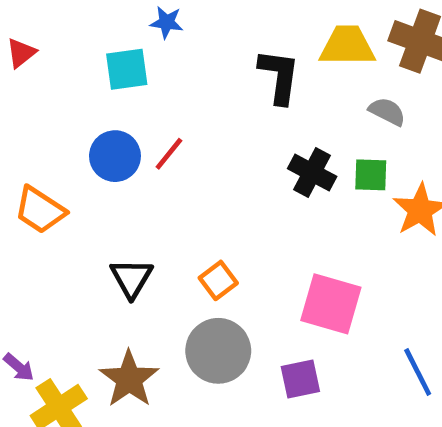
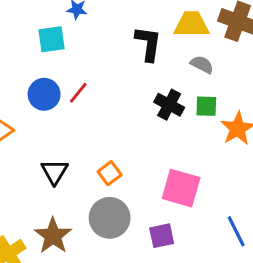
gray semicircle: (387, 112) -> (202, 65), moved

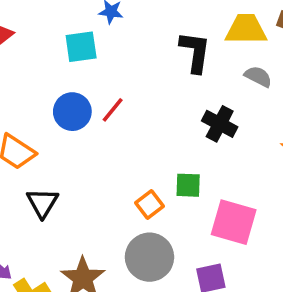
green square: (206, 106) -> (188, 185), moved
black triangle: (55, 172) -> (43, 203), moved

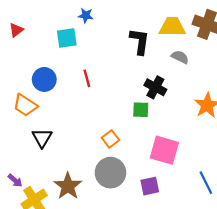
red line: (113, 110) -> (87, 78), turned -54
blue circle: (72, 112) -> (44, 79), moved
green square: (188, 185) -> (141, 110), moved

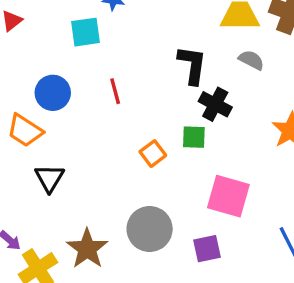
black L-shape: (140, 41) -> (192, 65), moved
orange square: (110, 139) -> (153, 154), moved

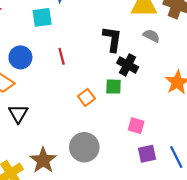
pink square: (228, 196) -> (136, 126), size x0.6
purple square: (207, 249) -> (147, 154), moved

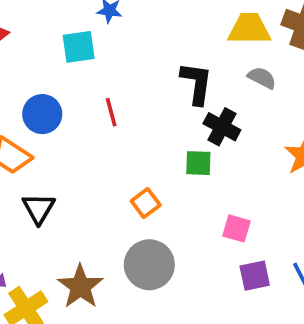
orange square: (86, 97) -> (146, 203), moved

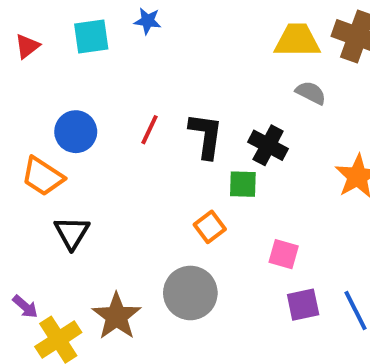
cyan square: (79, 47) -> (91, 36), moved
black L-shape: (197, 83) -> (206, 136), moved
red line: (111, 112) -> (150, 130), turned 40
orange square: (146, 203) -> (210, 227), moved

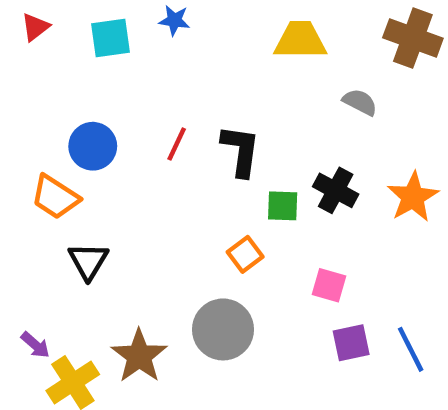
yellow trapezoid: (297, 40) -> (300, 40), moved
red triangle: (27, 46) -> (35, 27), moved
black cross: (268, 145) -> (336, 190), moved

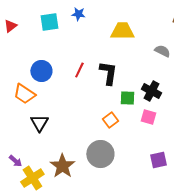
red triangle: (35, 27) -> (10, 26), moved
yellow trapezoid: (300, 40) -> (122, 31), moved
pink square: (329, 285) -> (148, 117), moved

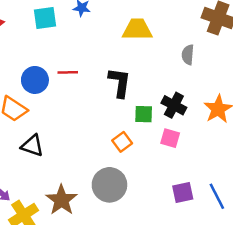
gray semicircle: (162, 51) -> (188, 55), turned -112
red line: (79, 70) -> (68, 72), moved, turned 63
black triangle: (39, 123) -> (32, 146), turned -42

